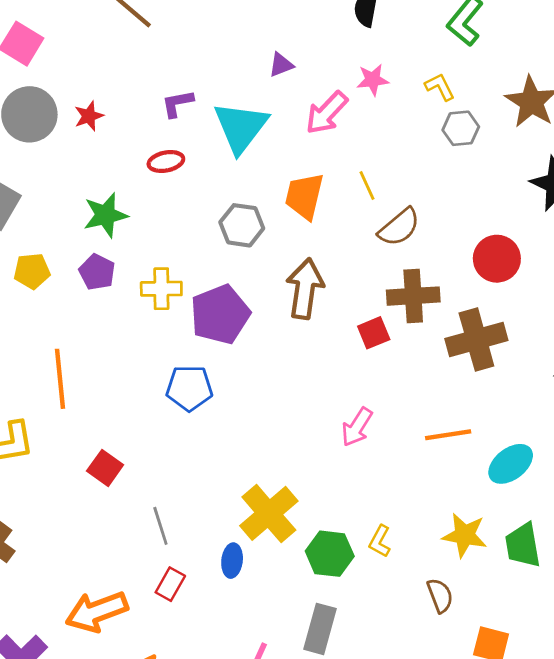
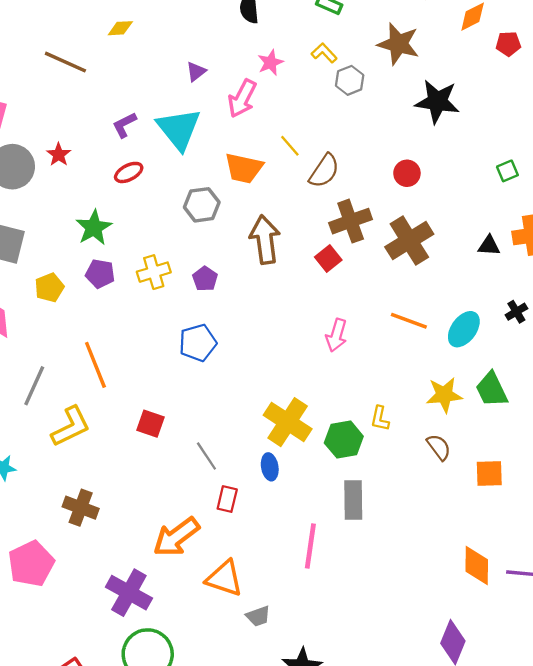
orange trapezoid: (304, 196) -> (244, 168), turned -75
red circle: (497, 259) -> (407, 173), size x0.7
purple pentagon: (220, 314) -> (205, 279), size x0.5
orange line: (448, 435) -> (409, 321), turned 45

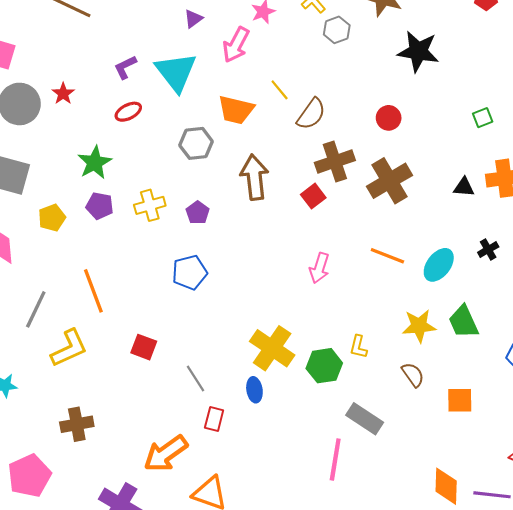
gray rectangle: (353, 500) -> (365, 419), moved, turned -57
brown cross: (81, 508) -> (77, 424), turned -32
pink line: (310, 546) -> (335, 460), moved

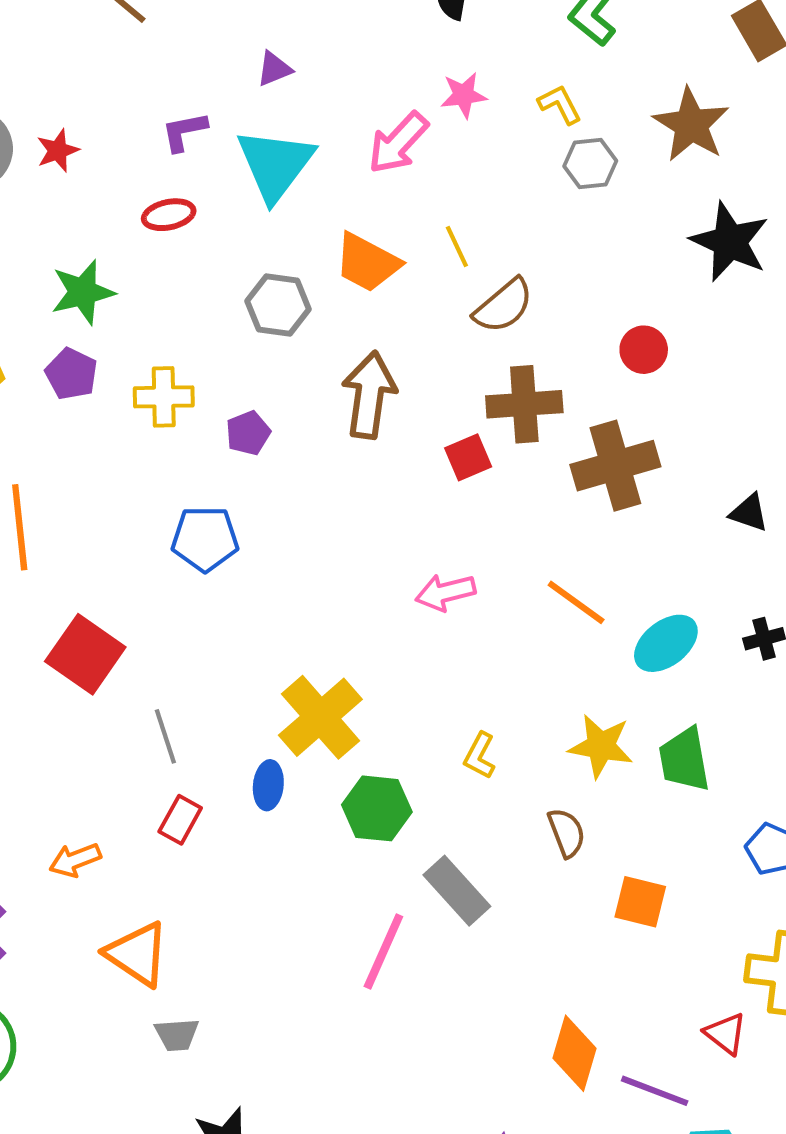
purple triangle: (193, 19) -> (274, 69), moved
pink arrow: (319, 268) -> (445, 592), turned 44
red square: (144, 347) -> (85, 654), size x1.5
green hexagon: (324, 366) -> (377, 808), moved
orange arrow: (166, 453) -> (75, 860), size x0.6

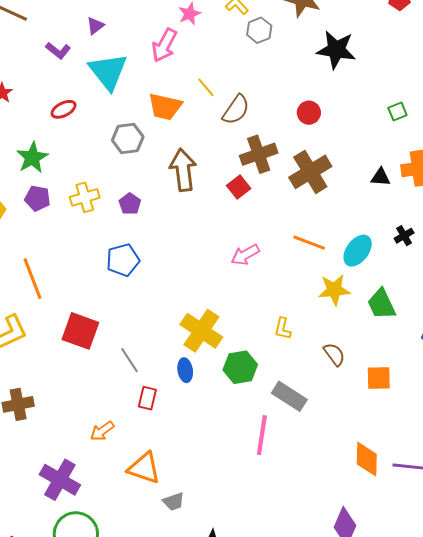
purple L-shape: (184, 132) -> (58, 51), moved, turned -115
yellow star: (601, 746) -> (334, 290), moved

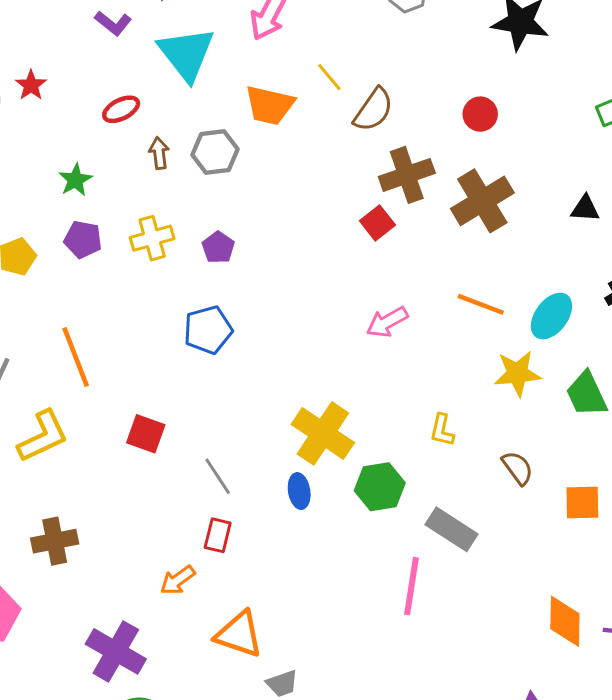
green star: (32, 158) -> (75, 180), size x0.7
brown arrow: (183, 170) -> (159, 153), moved, size x0.5
red square: (80, 331) -> (146, 434), size x0.7
red rectangle: (147, 398) -> (218, 535), moved

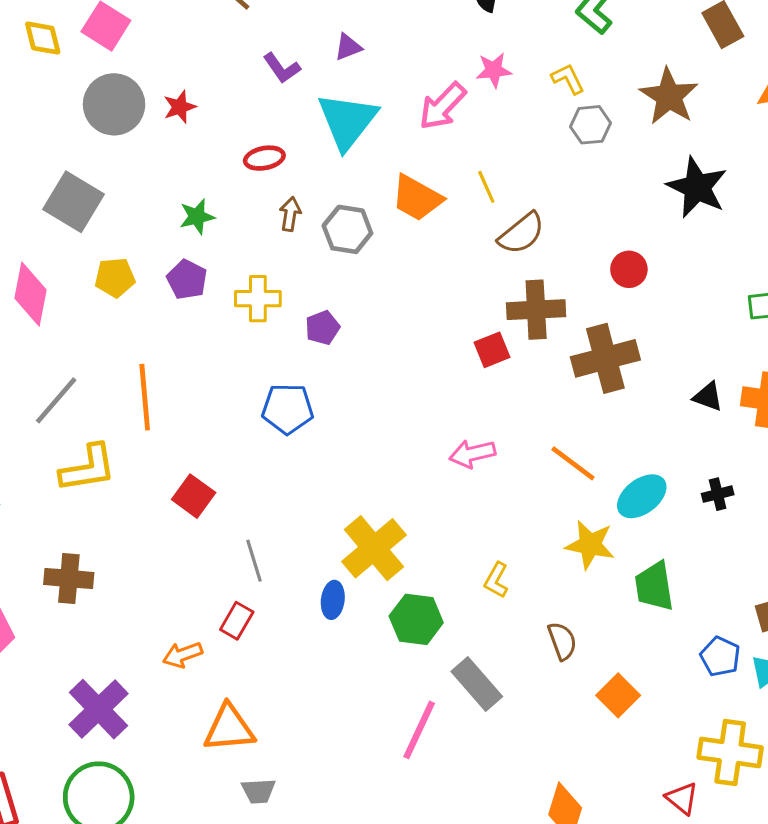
orange square: (582, 502) -> (618, 695), turned 30
orange triangle: (239, 634) -> (229, 728), turned -40

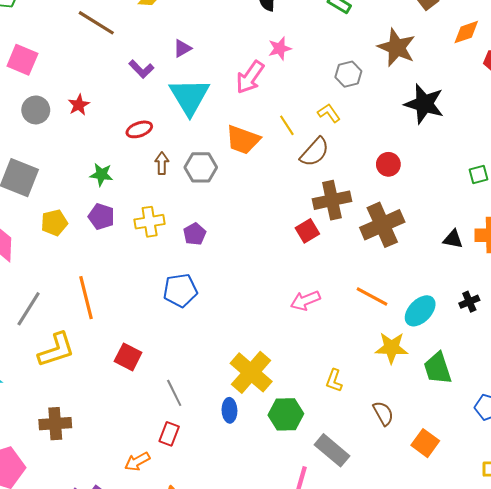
yellow L-shape: (568, 79) -> (329, 113), moved
gray circle: (114, 104) -> (36, 110), size x0.7
green star: (197, 217) -> (101, 175), turned 30

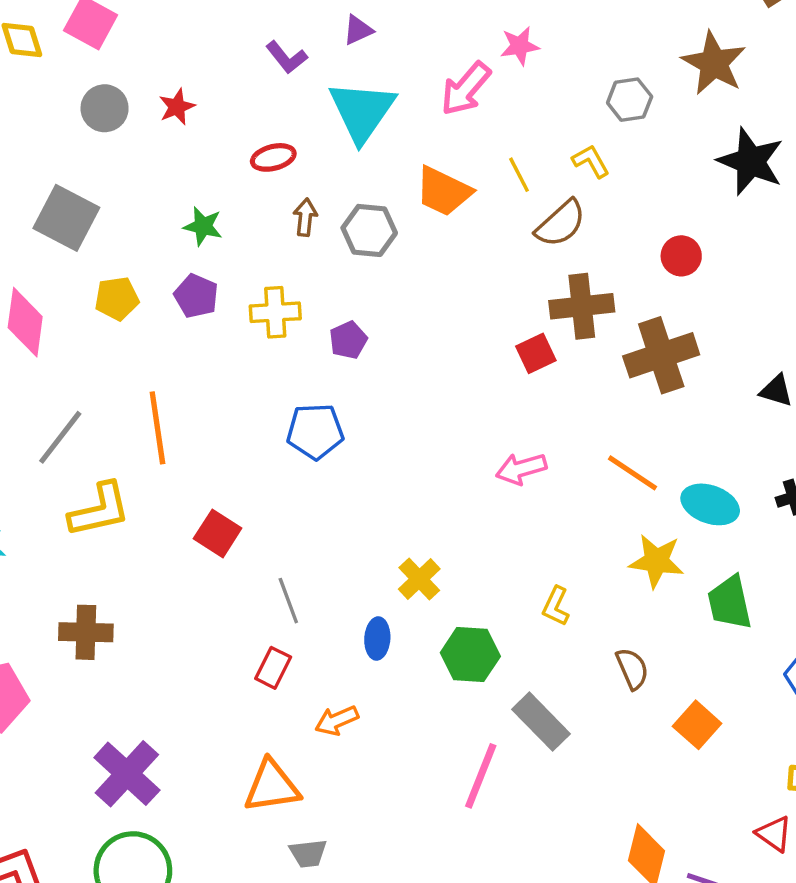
cyan ellipse: (420, 311) -> (710, 504), turned 60
yellow cross: (251, 372) -> (419, 579), size x0.6
orange arrow: (137, 462) -> (337, 720), moved

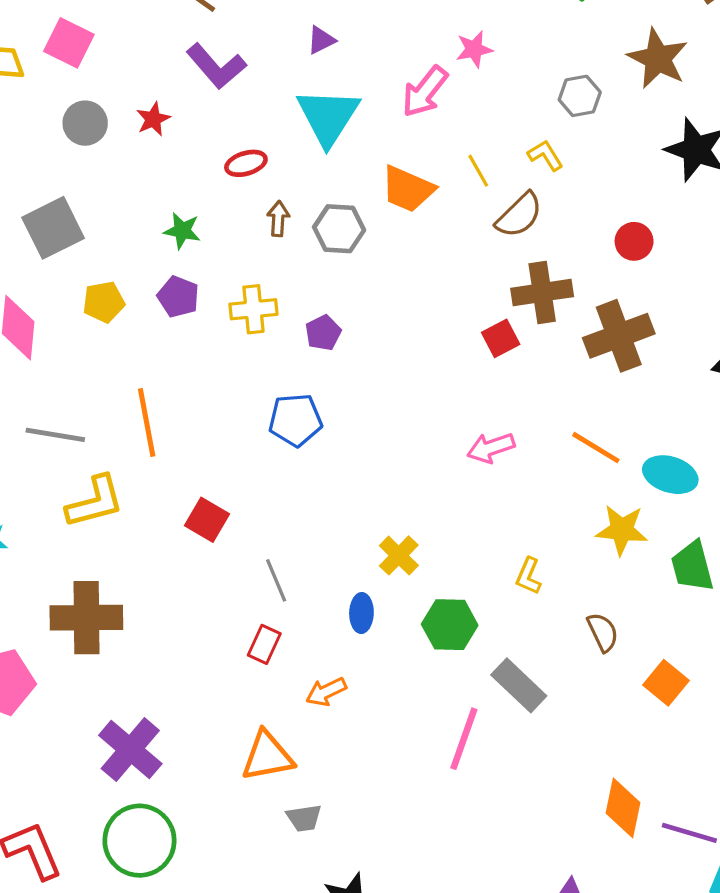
purple L-shape: (287, 57) -> (216, 66), moved, size x1.5
gray square: (66, 218) -> (53, 228), turned 38
gray line: (60, 437) -> (55, 435), turned 64
brown cross: (86, 632) -> (86, 618), size x1.4

